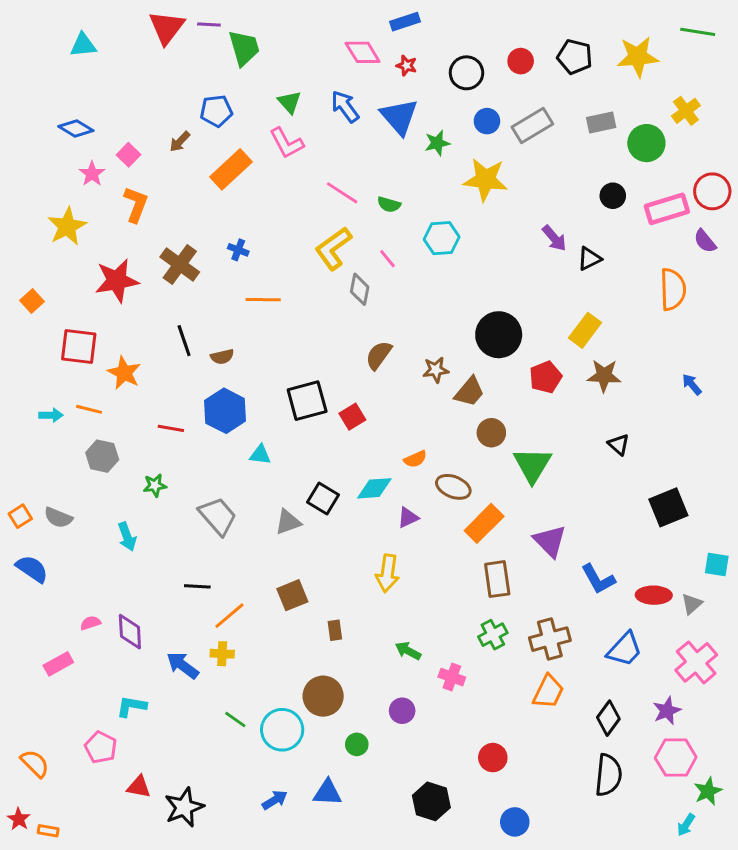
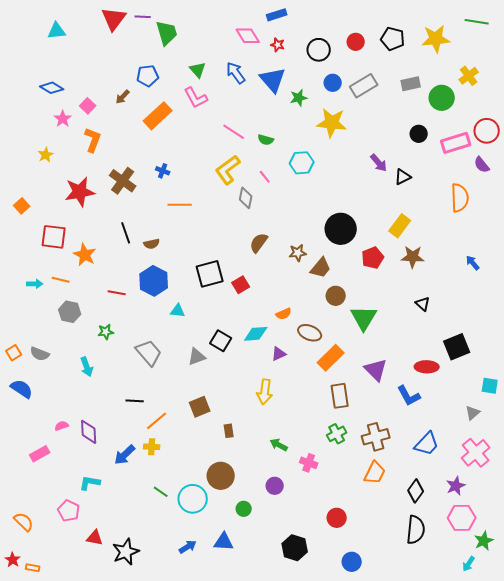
yellow star: (67, 226) -> (46, 155), size x0.6
red ellipse: (654, 595) -> (427, 367), moved
blue arrow: (183, 665) -> (125, 455), turned -80

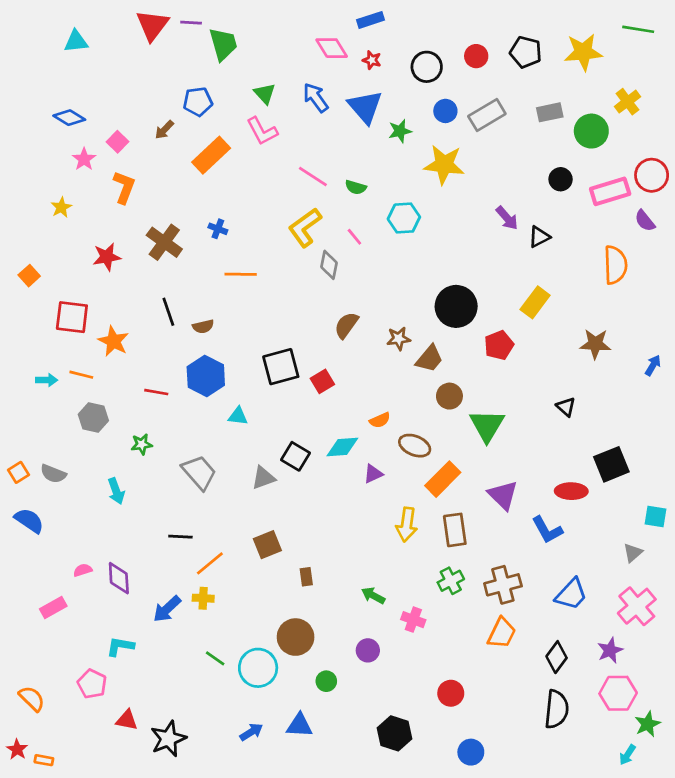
red star: (80, 192) -> (107, 257), size x0.7
brown star: (413, 257) -> (595, 344), moved
blue arrow: (473, 263) -> (653, 365), moved, turned 70
yellow arrow: (265, 392) -> (407, 525), moved

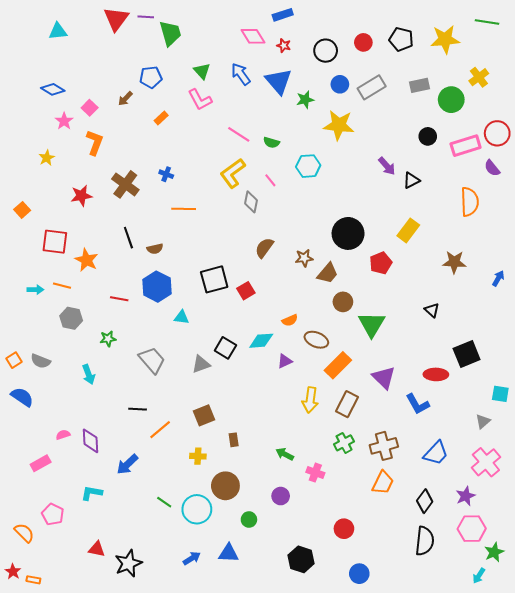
orange rectangle: (211, 155) -> (161, 118), size x0.5
brown rectangle: (455, 530) -> (347, 404), turned 35
yellow cross: (203, 598) -> (198, 456), moved
pink pentagon: (92, 684) -> (53, 514), moved

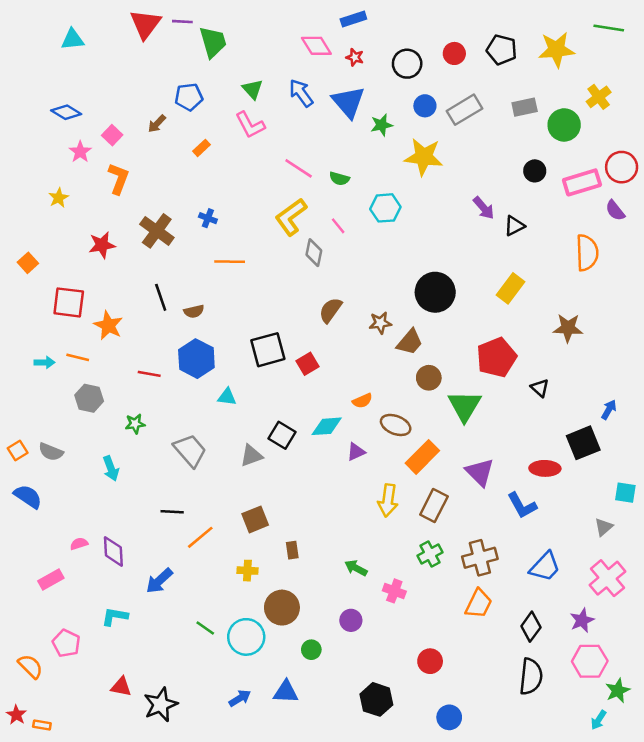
red pentagon: (381, 263) -> (496, 357), moved, size x1.4
blue arrow: (498, 278) -> (609, 410), moved

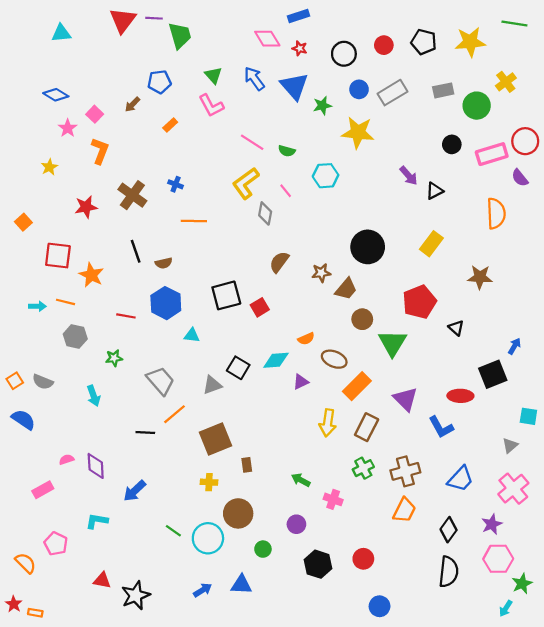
brown square: (255, 519) -> (215, 439), size x1.4
orange line: (200, 537) -> (174, 414), moved
black hexagon: (376, 699) -> (318, 564), moved

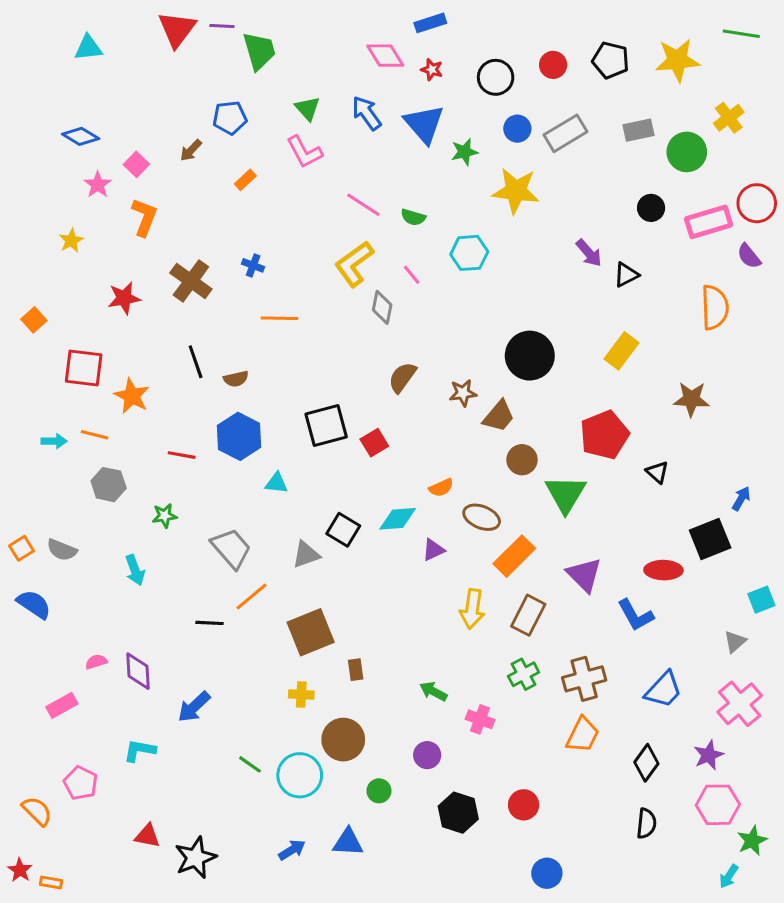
cyan square: (528, 416) -> (761, 600), turned -30
black semicircle: (449, 572) -> (646, 823), size x0.7

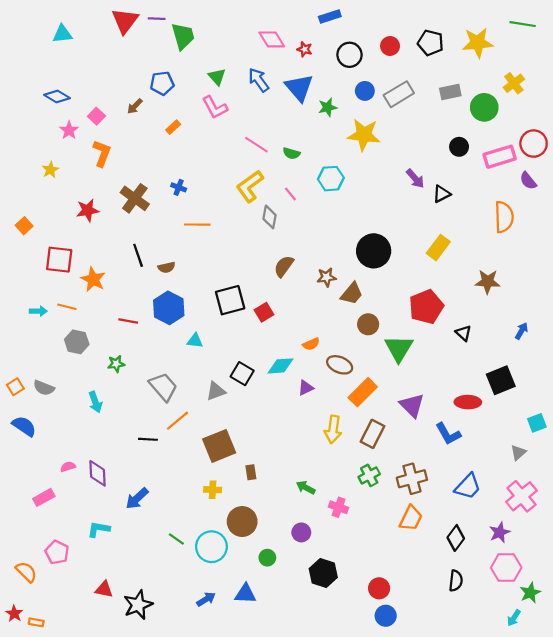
blue rectangle: (430, 23) -> (330, 16), moved
blue arrow: (741, 499) -> (522, 331), moved
red circle: (524, 805) -> (379, 588), moved

